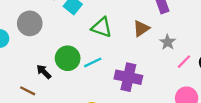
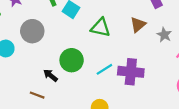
cyan line: (93, 62) -> (104, 69), moved

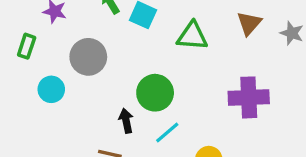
cyan line: (104, 69) -> (167, 132), moved
black arrow: (51, 75) -> (126, 121), turned 48

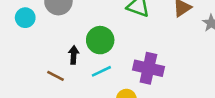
purple cross: (249, 97) -> (148, 68), moved

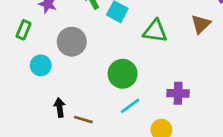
black arrow: (74, 55) -> (60, 108), moved
purple cross: (148, 68) -> (178, 93), size x0.7

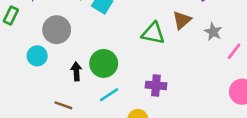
green triangle: (155, 31) -> (153, 33), moved
cyan circle: (41, 65) -> (37, 56), moved
black arrow: (60, 108) -> (76, 71), moved

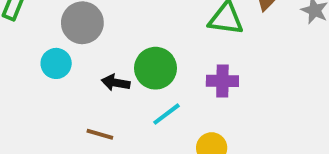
black arrow: (76, 71) -> (116, 83), turned -72
purple cross: (156, 85) -> (222, 81), moved

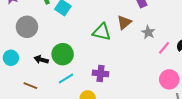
cyan circle: (56, 63) -> (11, 58), moved
purple cross: (222, 81) -> (101, 73), moved

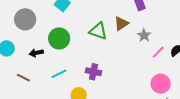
green circle: (63, 54) -> (59, 38), moved
black arrow: (41, 60) -> (36, 53), turned -32

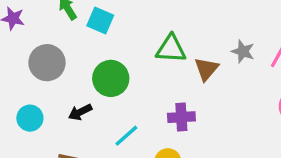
brown triangle: (121, 24) -> (206, 69), moved
gray star: (144, 35) -> (243, 51), moved

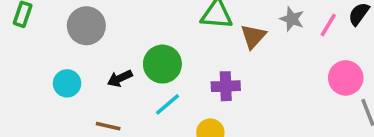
green circle: (111, 78) -> (162, 64), moved

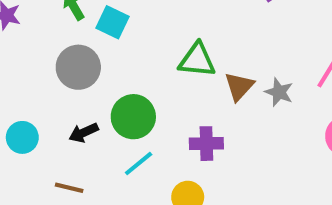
gray star: (292, 19) -> (279, 92), moved
gray circle: (86, 26) -> (78, 67), moved

